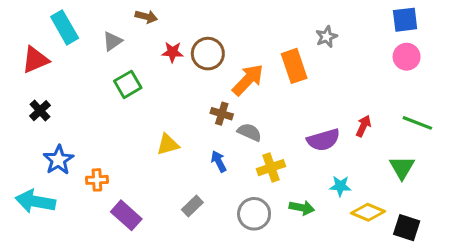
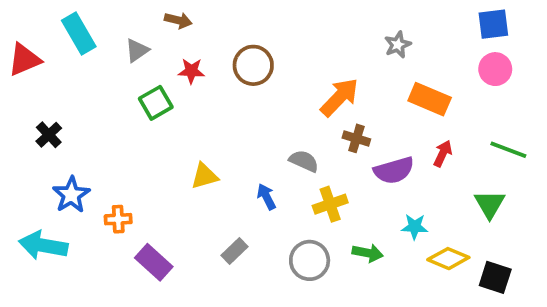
red star: (172, 52) -> (191, 71), moved
red triangle: (35, 60) -> (24, 60), moved
orange rectangle: (294, 66) -> (430, 99), moved, turned -48
orange arrow: (248, 80) -> (340, 97), moved
brown cross: (222, 114) -> (356, 138), moved

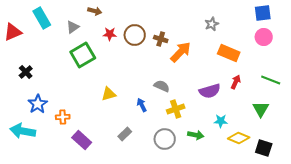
red star: (191, 71) -> (110, 34), moved
green square: (156, 103) -> (83, 55), size x1.4
brown cross: (356, 138) -> (161, 39), moved

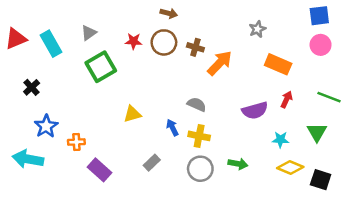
brown arrow: (95, 11) -> (169, 13), moved
cyan rectangle: (42, 18) -> (51, 44), moved
yellow cross: (176, 109) -> (199, 136), moved, turned 30
cyan star: (221, 121) -> (280, 140), moved

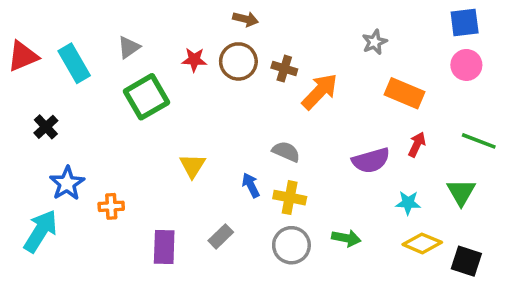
yellow triangle: (132, 114) -> (192, 166), turned -42
cyan arrow: (28, 159) -> (41, 231), turned 112
purple rectangle: (100, 170) -> (164, 247), moved, turned 50

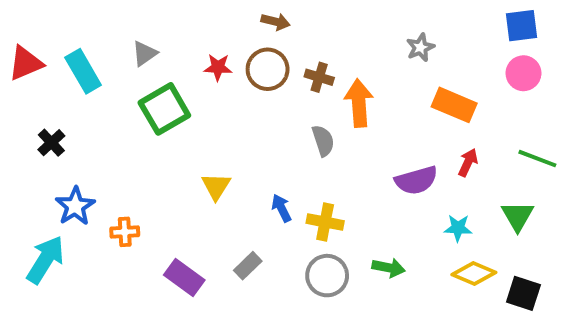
orange arrow: (320, 91) -> (359, 103), turned -48
gray semicircle: (286, 152) -> (323, 141), moved, turned 48
purple rectangle: (164, 247) -> (184, 278), turned -56

